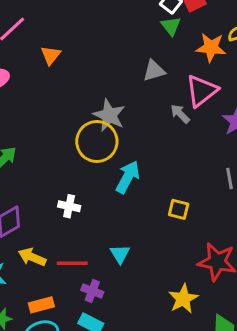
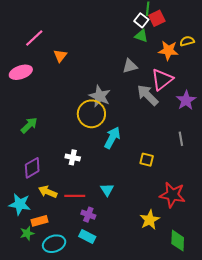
green triangle: (171, 26) -> (141, 36), turned -32
gray arrow: (180, 114) -> (148, 95), size x1.6
orange rectangle: (41, 305) -> (39, 221), moved

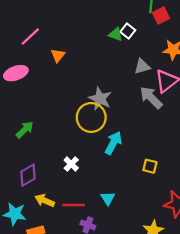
white square: (141, 20) -> (128, 31), moved
green triangle: (141, 36) -> (116, 34), moved
gray triangle: (130, 66) -> (142, 66), moved
white cross: (73, 157) -> (71, 164), turned 32

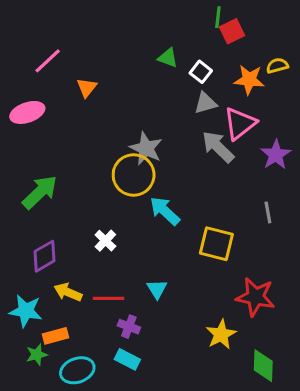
white square: (128, 31) -> (201, 72), moved
green arrow: (25, 130) -> (40, 192), size x1.4
cyan arrow: (113, 143) -> (165, 211), turned -75
yellow square: (150, 166) -> (216, 244), size x1.6

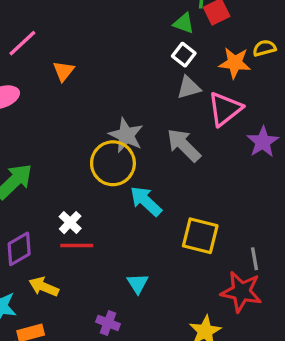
green triangle: (168, 58) -> (184, 23), moved
gray arrow: (218, 147) -> (184, 145), moved
gray line: (268, 212) -> (255, 259), moved
white cross: (105, 241) -> (70, 223), moved
red line: (109, 298) -> (77, 246), moved

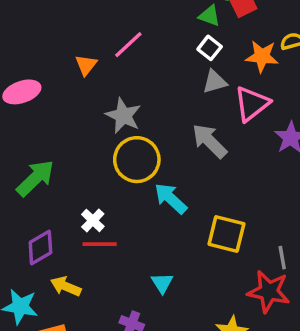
pink line: (22, 43) -> (128, 45), moved
gray star: (126, 135) -> (123, 116), moved

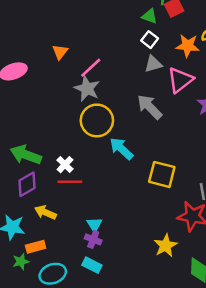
pink line: (128, 45) -> (91, 68), moved
green arrow: (35, 178) -> (26, 155), moved, turned -116
cyan triangle: (162, 283) -> (94, 225), moved

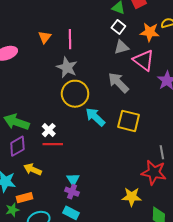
pink line: (91, 68) -> (70, 39), moved, turned -48
pink triangle: (180, 80) -> (144, 60), turned -45
yellow square: (162, 174) -> (129, 121), moved
yellow star: (166, 246) -> (132, 197), turned 30

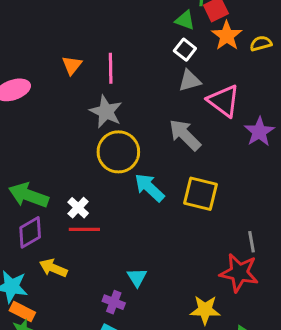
orange star: (150, 32) -> (227, 36), moved, turned 30
cyan triangle: (73, 180) -> (137, 277), moved
orange rectangle: (25, 198) -> (22, 311), moved, turned 42

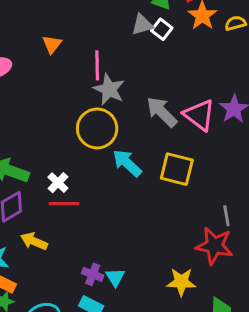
pink line: (111, 68) -> (97, 65), moved
gray triangle: (190, 81) -> (142, 25), moved
pink triangle: (224, 101) -> (199, 115), moved
gray star: (106, 112) -> (109, 89), moved
cyan triangle: (137, 277) -> (115, 277), moved

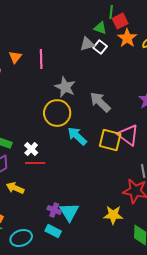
orange triangle: (52, 44) -> (15, 57), moved
pink line: (97, 65) -> (41, 59), moved
pink triangle: (199, 115) -> (128, 135), moved
cyan triangle: (115, 277) -> (69, 212), size x1.5

